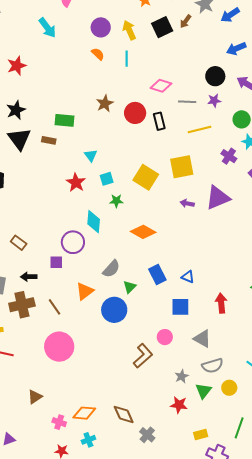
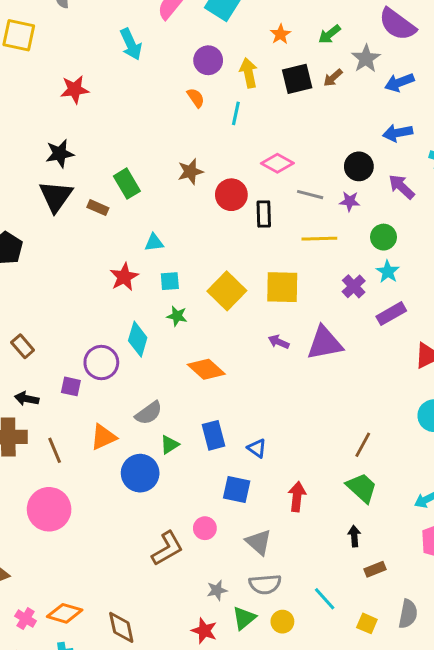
green rectangle: (64, 120) -> (127, 184), turned 42
cyan triangle: (91, 156) -> (154, 243), turned 48

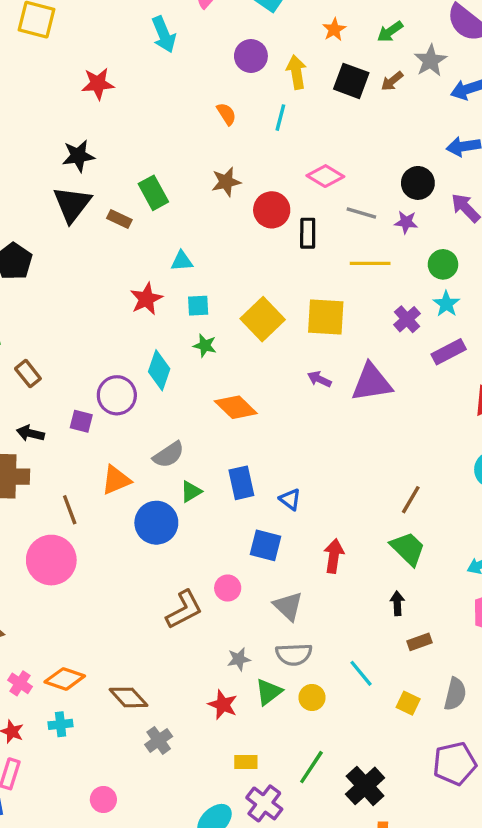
black square: (297, 79) -> (351, 81), turned 32
orange semicircle: (196, 98) -> (226, 114), moved
brown line: (55, 450) -> (70, 510), moved
brown diamond: (121, 627) -> (129, 697), turned -32

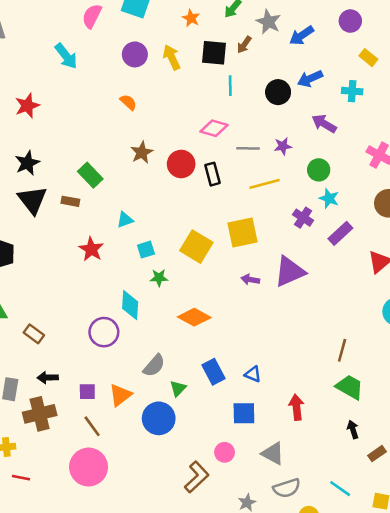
cyan line: (280, 118) -> (230, 86), moved
black circle: (418, 183) -> (278, 92), moved
red star: (146, 299) -> (91, 249), moved
purple square: (81, 421) -> (87, 392), moved

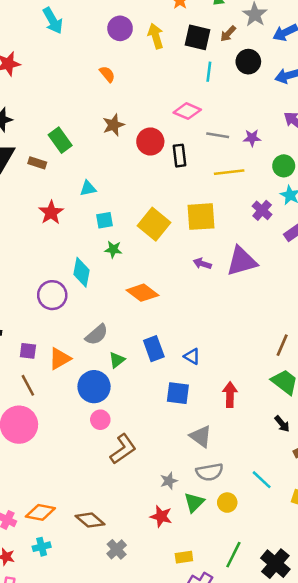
black circle: (278, 92) -> (248, 62), moved
black arrow: (353, 430) -> (282, 424), turned 150
pink circle: (225, 452) -> (100, 420), moved

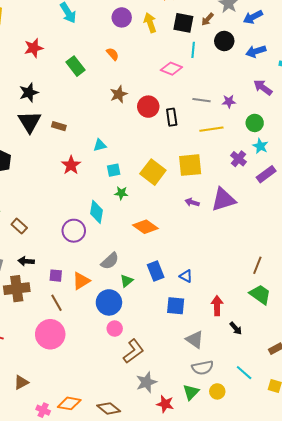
pink diamond: (187, 111) -> (171, 69), moved
green rectangle: (60, 140) -> (76, 66), moved
black arrow: (282, 424) -> (236, 328), moved
gray star: (169, 481) -> (146, 382), moved, size x1.5

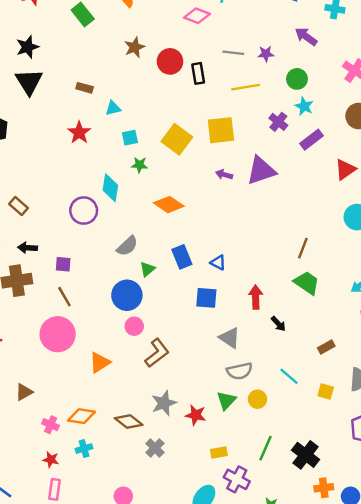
brown rectangle: (59, 126) -> (85, 88), moved
orange triangle: (81, 281) -> (100, 363), moved
gray star: (146, 382) -> (164, 403), moved

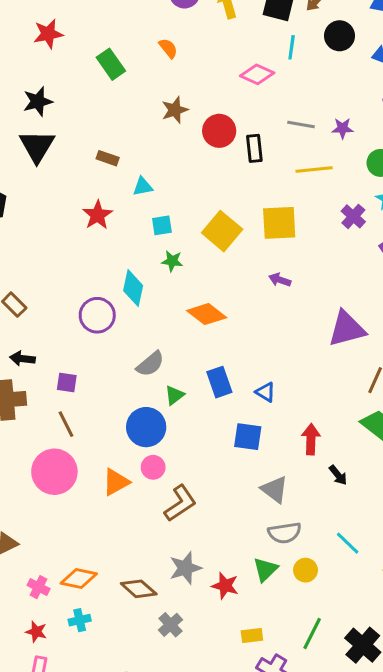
purple triangle: (261, 171) -> (347, 329), moved
orange triangle: (100, 363) -> (116, 482), moved

